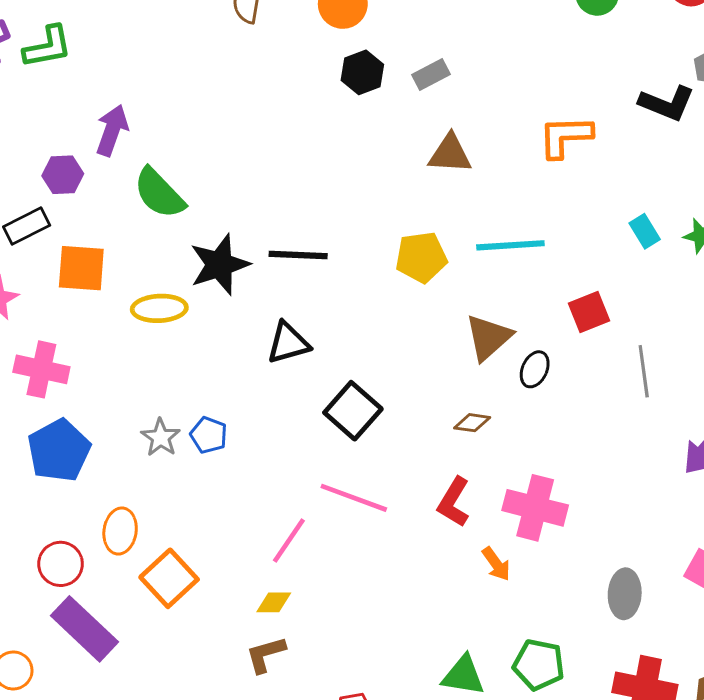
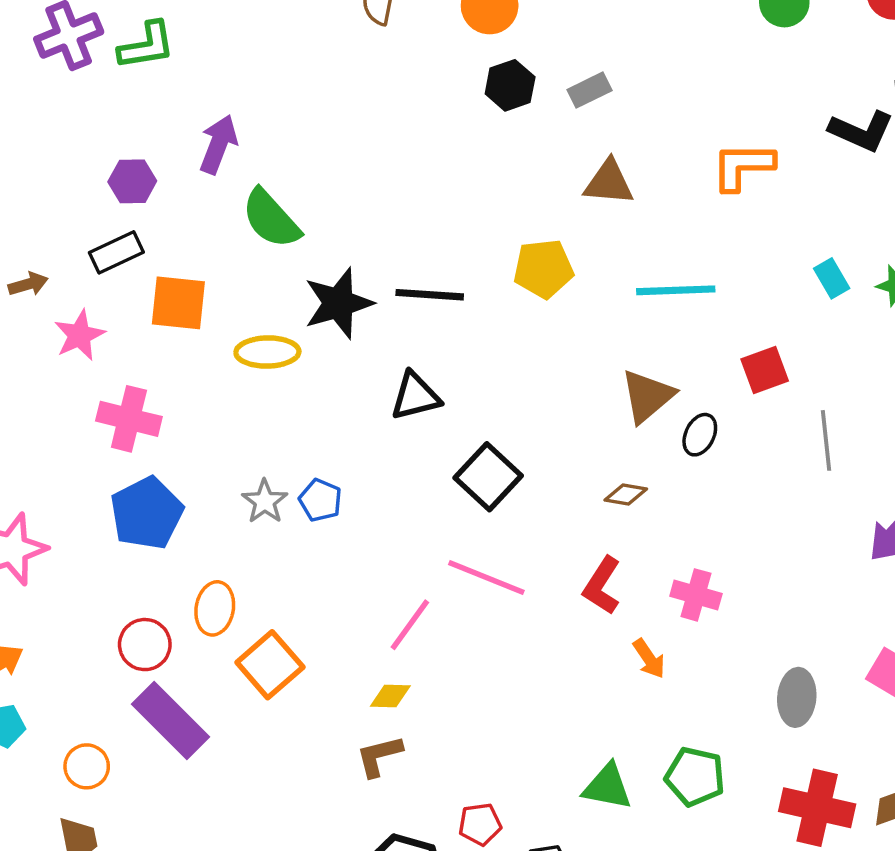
purple hexagon: (63, 175) -> (132, 181), moved
yellow pentagon: (421, 257) -> (543, 269), moved
pink cross: (535, 508) -> (696, 595), size x0.7

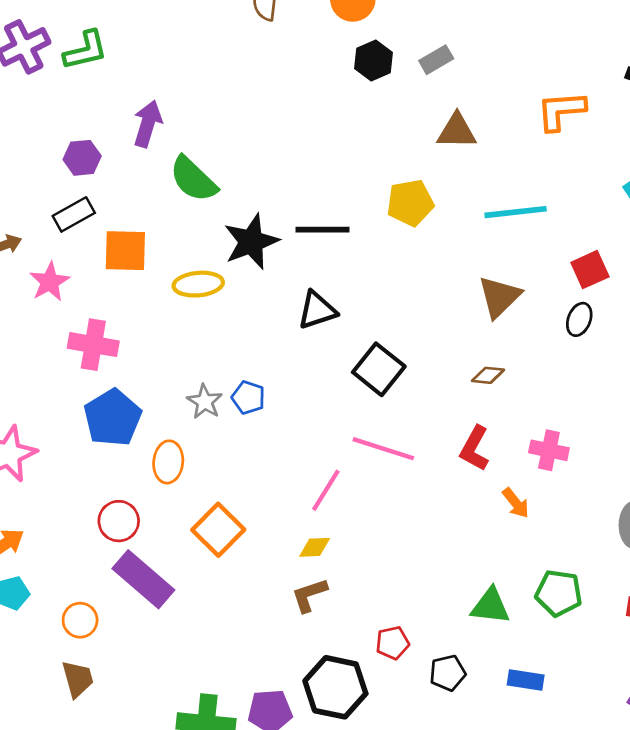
black ellipse: (700, 435) -> (579, 319), moved
orange ellipse: (215, 608) -> (168, 462), moved

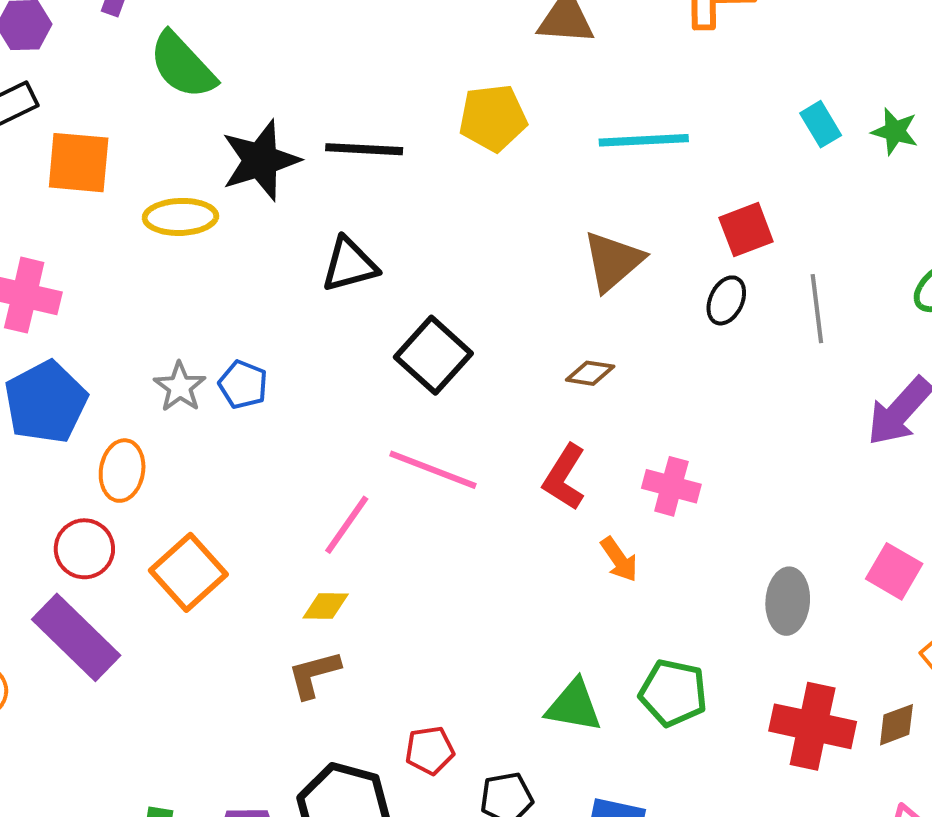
red circle: (119, 521) -> (84, 549), moved

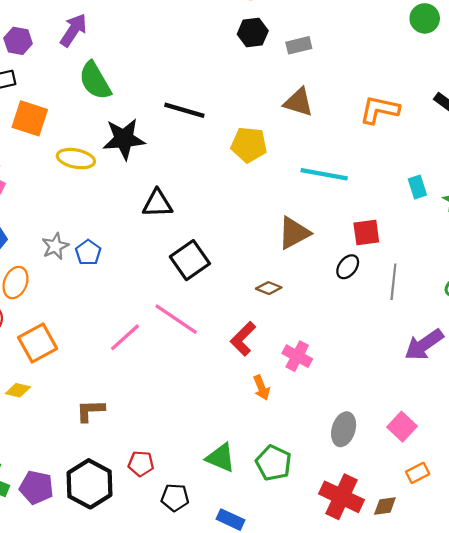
black line: (364, 149) -> (184, 110), moved
yellow diamond: (326, 606) -> (18, 390), moved

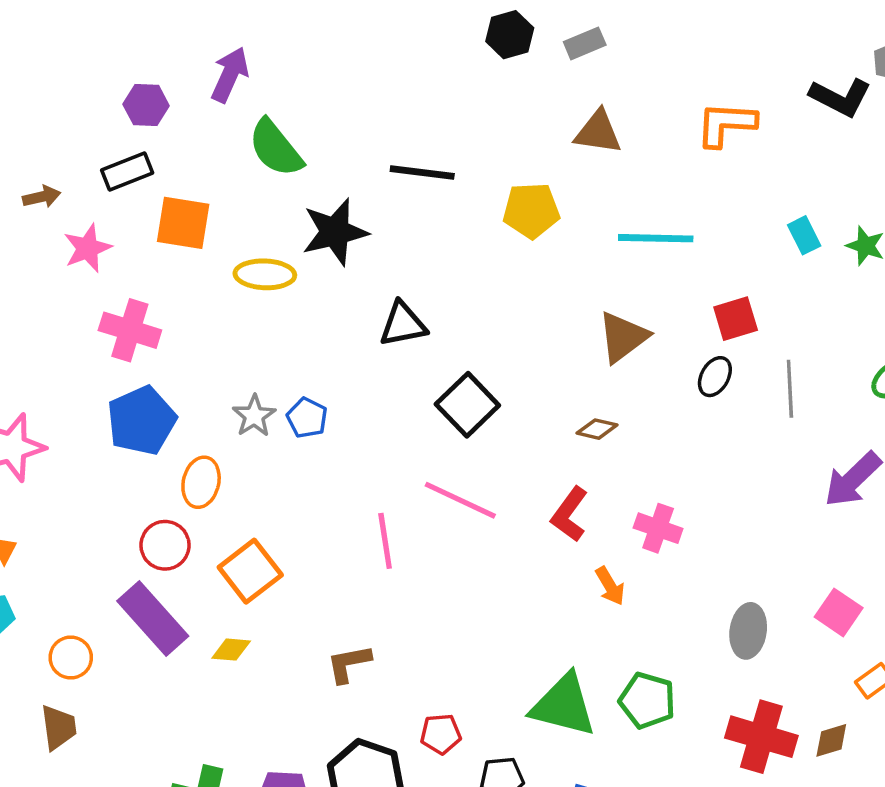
pink line: (125, 337) -> (385, 541), turned -48
green triangle: (221, 458) -> (564, 705), size x1.4

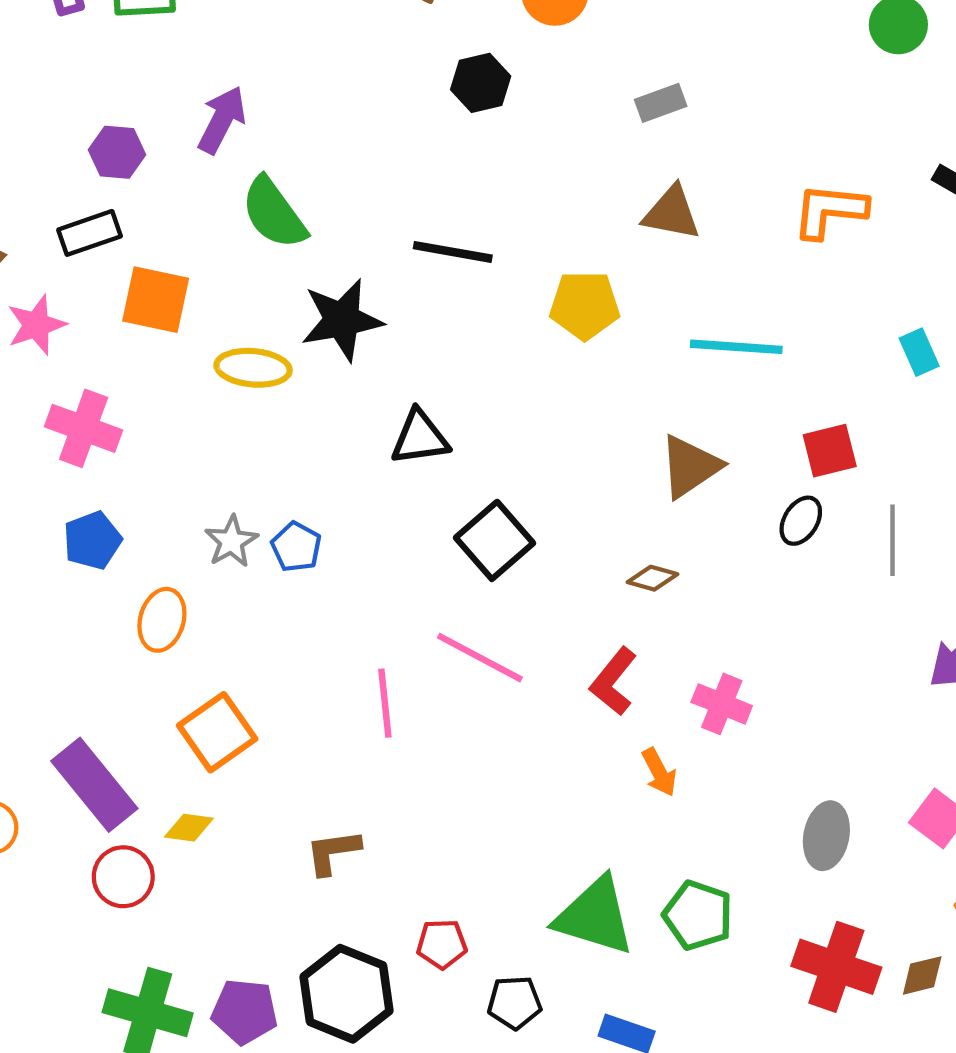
black hexagon: (510, 35) -> (481, 83), moved
blue pentagon: (142, 421) -> (92, 540), size x0.7
red circle: (165, 545) -> (123, 877), moved

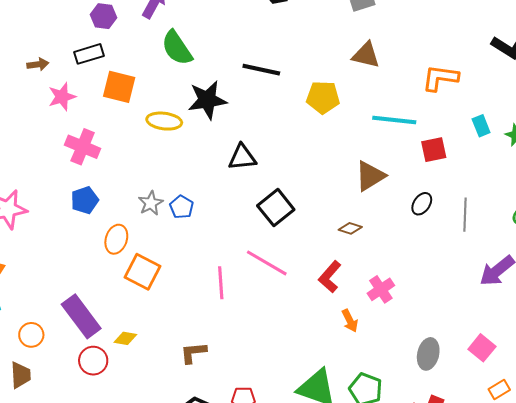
orange L-shape: (830, 211) -> (440, 78), moved
red square: (830, 451) -> (434, 150), moved
pink cross: (722, 704) -> (381, 289), turned 32
orange square: (217, 732) -> (142, 272), moved, turned -30

